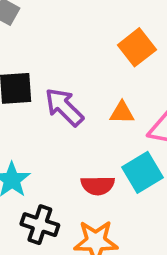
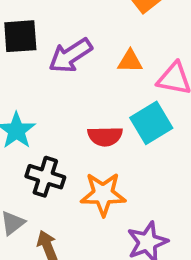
purple arrow: (64, 107) -> (70, 55), turned -78

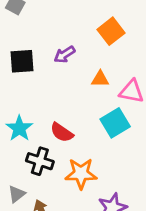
purple arrow: (70, 55) -> (65, 54), moved, size x0.7
red semicircle: (105, 136) -> (62, 132), moved, turned 35

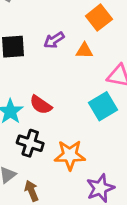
orange triangle: (100, 79) -> (84, 51), moved
red semicircle: (62, 132) -> (41, 105), moved

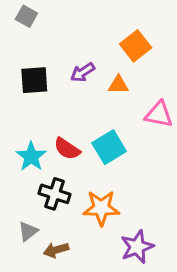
cyan square: (103, 106) -> (109, 147), moved
brown arrow: (32, 191) -> (56, 250), turned -84

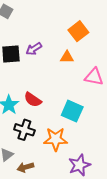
purple arrow: (83, 72) -> (34, 49), moved
cyan square: (109, 147) -> (72, 111), moved, turned -35

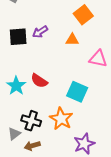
black cross: (24, 130) -> (31, 121), moved
orange star: (56, 139) -> (61, 119), turned 30

